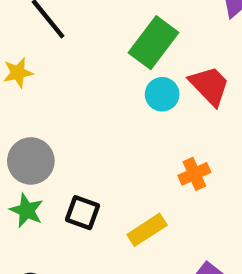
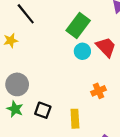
yellow rectangle: (147, 230) -> (75, 119), turned -60

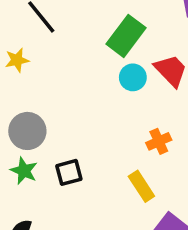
black square: (43, 110) -> (69, 172), turned -35
yellow rectangle: (75, 119) -> (141, 186), moved, turned -30

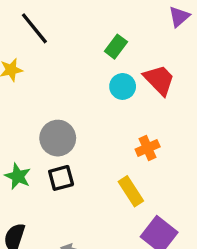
green rectangle: (126, 36) -> (116, 47), size x0.6
gray circle: (27, 131) -> (58, 138), moved

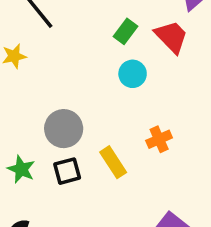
red trapezoid: (159, 80) -> (171, 37), moved
yellow rectangle: (131, 191) -> (113, 162), moved

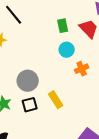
green rectangle: (125, 31) -> (63, 26), turned -48
orange cross: (159, 139) -> (82, 69), moved

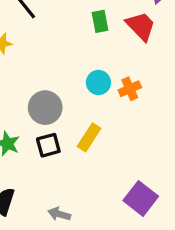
cyan circle: (67, 50) -> (98, 82), moved
yellow rectangle: (56, 100) -> (89, 137), turned 66

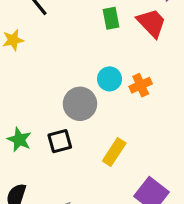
gray circle: (45, 108) -> (80, 104), moved
yellow rectangle: (89, 137) -> (114, 152), moved

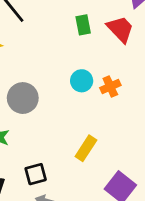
gray circle: (80, 104) -> (23, 98), moved
black square: (60, 141) -> (36, 174), moved

